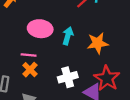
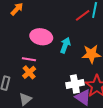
white cross: (68, 77) -> (75, 84), moved

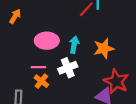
white cross: (75, 84) -> (68, 68), moved

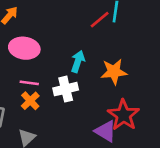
pink ellipse: (47, 41) -> (24, 48), moved

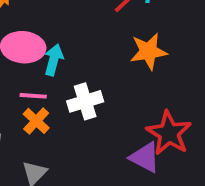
cyan arrow: (78, 61) -> (54, 60), moved
orange star: (114, 72) -> (148, 51), moved

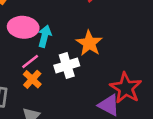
orange star: (148, 51) -> (89, 43), moved, turned -30
pink line: (33, 96) -> (30, 62), turned -42

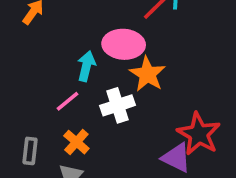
pink ellipse: (23, 27) -> (124, 44), moved
orange cross: (32, 79) -> (76, 142), moved

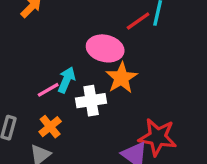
cyan arrow: (86, 66) -> (67, 80), moved
red star: (199, 134) -> (158, 137), turned -30

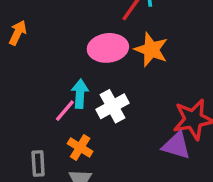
orange star: (122, 78) -> (151, 50), moved

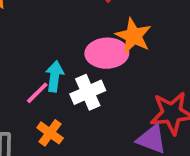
pink ellipse: (108, 48) -> (107, 53), moved

